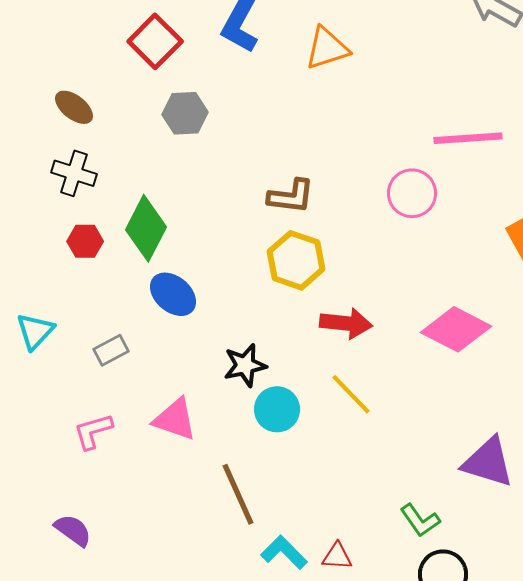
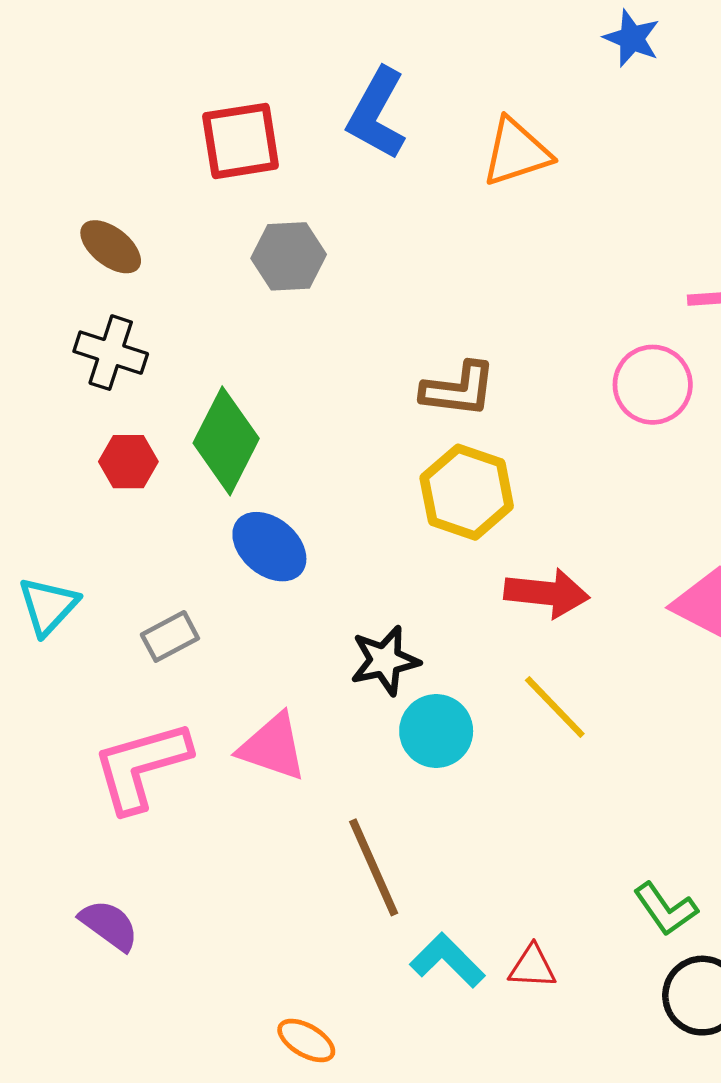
red square: (155, 41) -> (241, 141), turned 36
pink L-shape: (93, 431) -> (141, 766), size x1.6

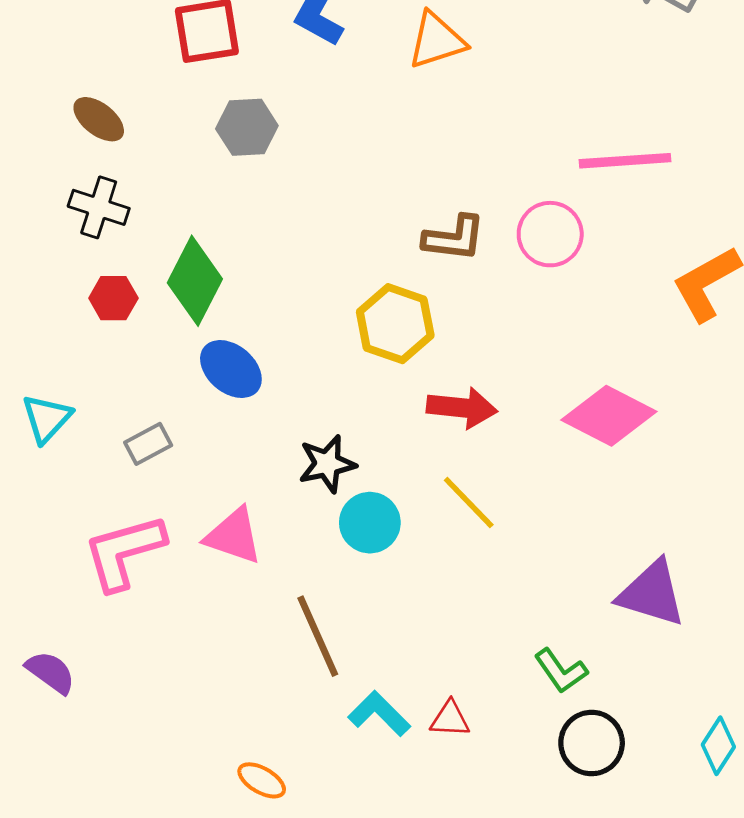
brown L-shape: (459, 389) -> (454, 238), moved
purple semicircle: (109, 925) -> (51, 672), moved

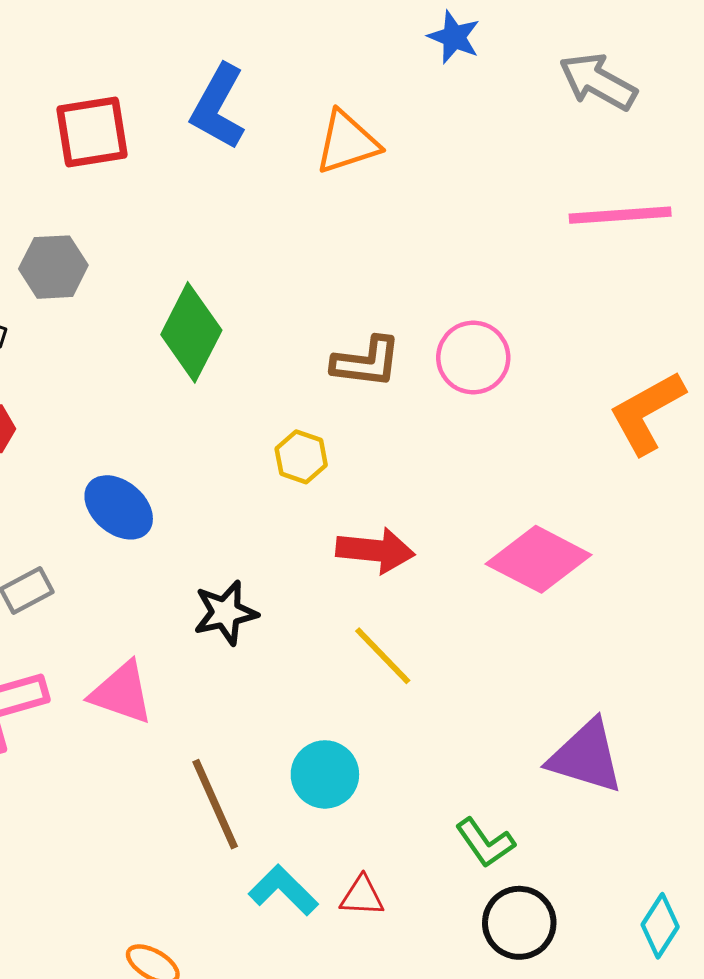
gray hexagon: (247, 127) -> (53, 267), moved
pink line: (625, 161) -> (620, 215), moved
green diamond: (195, 281) -> (191, 332), moved
yellow hexagon: (395, 324) -> (301, 457), size x0.6
cyan circle: (370, 523) -> (325, 774), moved

